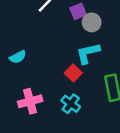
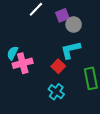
cyan semicircle: (18, 57) -> (13, 53), turned 144
pink cross: (30, 101) -> (23, 63), moved

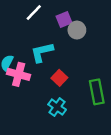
cyan L-shape: (71, 50) -> (42, 52), moved
pink cross: (23, 63) -> (19, 74), turned 30

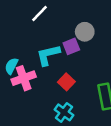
purple square: (64, 20) -> (71, 46), moved
pink cross: (19, 74) -> (24, 78), turned -35

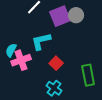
gray circle: (85, 32) -> (76, 15), moved
purple square: (71, 46) -> (60, 16), moved, size x1.5

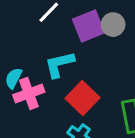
red square: (56, 63) -> (82, 98), size x1.5

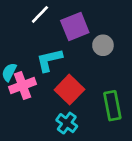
gray circle: (113, 25) -> (103, 45), moved

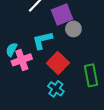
gray circle: (103, 45) -> (73, 29), moved

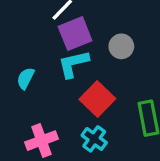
purple square: (62, 14) -> (75, 34), moved
pink cross: (22, 60) -> (41, 141), moved

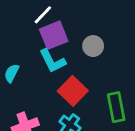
cyan L-shape: (73, 64) -> (52, 61), turned -104

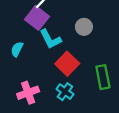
purple square: (54, 35) -> (37, 18), moved, turned -30

